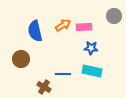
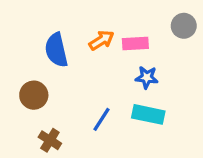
blue line: (63, 74) -> (102, 119), turned -56
brown cross: (44, 87) -> (50, 140), moved

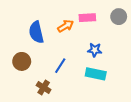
pink rectangle: (135, 44) -> (87, 18), moved
blue line: (102, 119) -> (60, 66), moved
brown cross: (50, 140) -> (44, 87), moved

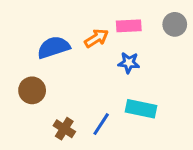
blue semicircle: (36, 32) -> (54, 47), turned 85
blue star: (95, 50) -> (129, 63), moved
blue line: (60, 66) -> (101, 124), moved

